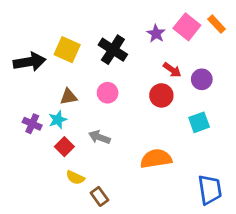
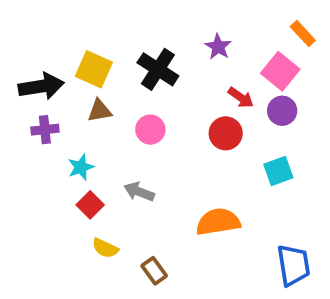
pink square: (187, 27) -> (280, 71), moved
brown triangle: (69, 97) -> (100, 111), moved
purple cross: (32, 124) -> (45, 130), moved, turned -30
brown rectangle: (99, 196) -> (154, 271), moved

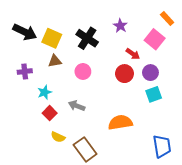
black arrow: (41, 86) -> (25, 32), moved, turned 35
purple circle: (282, 111) -> (150, 73), moved
brown rectangle: (154, 271) -> (85, 149), size x1.6

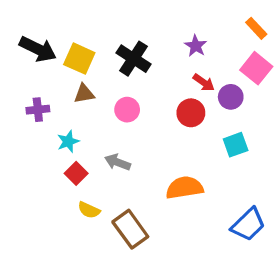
purple star: (120, 26) -> (196, 46), moved
pink square: (155, 39) -> (256, 68), moved
purple circle: (150, 73) -> (231, 97), moved
blue trapezoid: (162, 146) -> (248, 224), turned 55

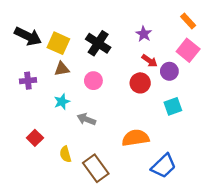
cyan star: (68, 141) -> (62, 102), moved
red square: (76, 173) -> (35, 138), moved
yellow semicircle: (89, 210) -> (65, 154), turned 49
blue trapezoid: (248, 224) -> (164, 166), moved

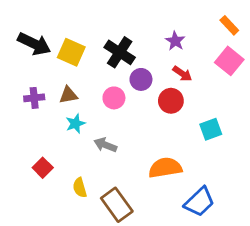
brown triangle: (62, 69) -> (68, 95), moved
purple circle: (169, 71) -> (141, 79), moved

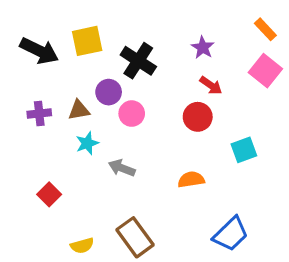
yellow square: (71, 52) -> (87, 41), moved, turned -36
purple circle: (141, 79) -> (109, 92), moved
orange semicircle: (165, 168) -> (191, 180), moved, size x0.7
yellow semicircle: (80, 188) -> (82, 246), moved, turned -90

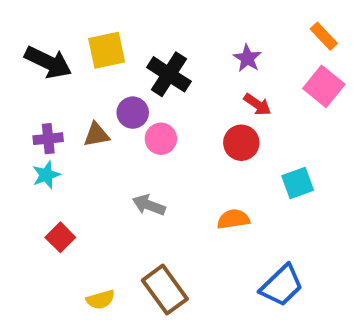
cyan star: (87, 143) -> (46, 175), moved

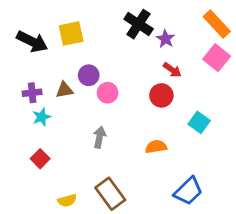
orange rectangle: (324, 36) -> (217, 24), size x1.5
black cross: (169, 74) -> (139, 24), moved
cyan star: (46, 175) -> (42, 117), moved
cyan square: (298, 183) -> (199, 122), turned -35
gray arrow: (149, 205) -> (99, 137), turned 80

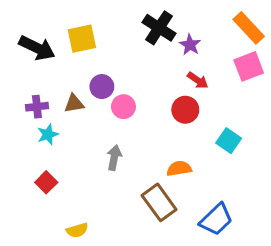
pink square: (217, 58) -> (249, 66), turned 30
brown rectangle: (110, 194) -> (159, 202), moved

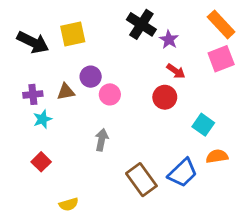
orange semicircle: (179, 168) -> (217, 156), moved
blue trapezoid: (216, 219) -> (183, 173), moved

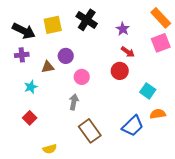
black cross: (141, 24) -> (87, 20), moved
purple cross: (33, 94) -> (22, 55), moved
pink circle: (110, 94) -> (82, 77), moved
brown rectangle: (141, 180) -> (90, 131), moved

